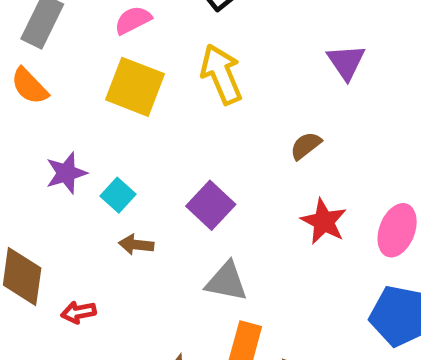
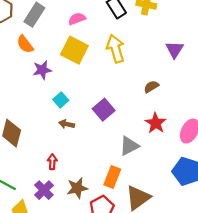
purple star: (66, 173) -> (42, 70), moved
gray triangle: (226, 282) -> (129, 146), moved, turned -45
red arrow: (79, 312) -> (52, 162), moved, turned 96

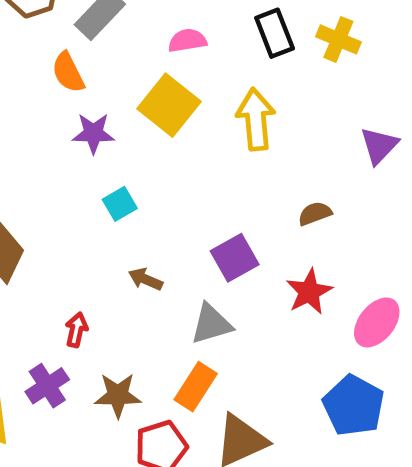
purple square: (104, 110) -> (235, 258), moved
brown arrow: (67, 124) -> (145, 279), moved
gray triangle: (129, 146) -> (211, 324), moved

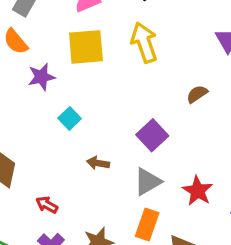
yellow square: (169, 105) -> (86, 47), turned -30
red star: (309, 292) -> (198, 191), moved
red arrow: (76, 330) -> (47, 205), moved, turned -60

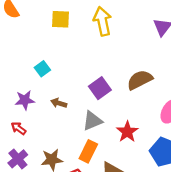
yellow square: (86, 47) -> (60, 19), size x0.7
purple star: (41, 77) -> (25, 100), moved
brown semicircle: (197, 94) -> (140, 80), moved, size x1.6

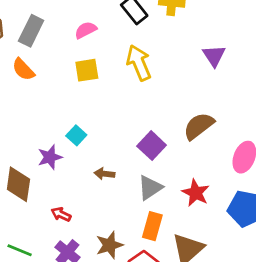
purple star: (25, 100) -> (50, 157), moved

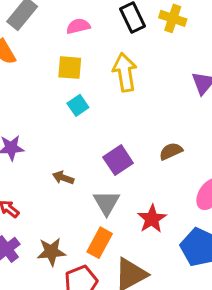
brown semicircle: (199, 126) -> (171, 151), size x0.7
cyan square: (76, 135) -> (78, 105), moved
gray triangle: (150, 188) -> (107, 203), turned -40

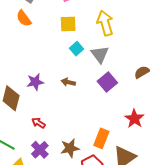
brown arrow: (63, 178) -> (68, 82), moved
gray triangle: (107, 203) -> (100, 54), moved

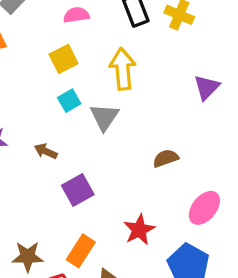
yellow square: (68, 24) -> (64, 59), turned -36
purple square: (107, 82) -> (78, 190), moved

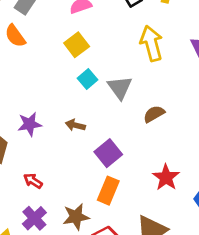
yellow arrow: (123, 69) -> (151, 43), moved
brown semicircle: (166, 158) -> (154, 114), moved
orange rectangle: (81, 251) -> (108, 191), moved

